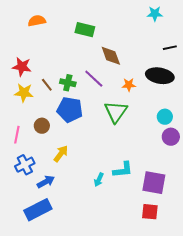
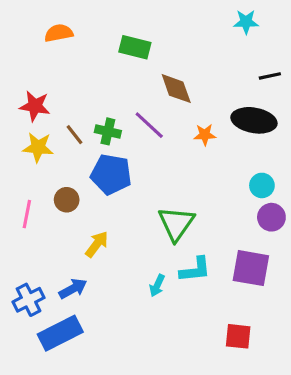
green triangle: (116, 112) -> (176, 224), moved
blue cross: (25, 165) -> (29, 300), moved
purple square: (154, 183) -> (251, 268), moved

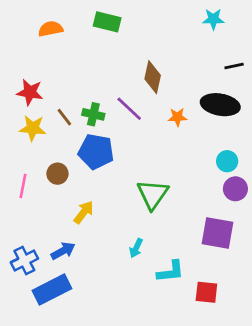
green rectangle: (135, 47) -> (107, 22), moved
brown diamond: (176, 89) -> (153, 77), turned 32
cyan L-shape: (195, 270) -> (171, 272), moved

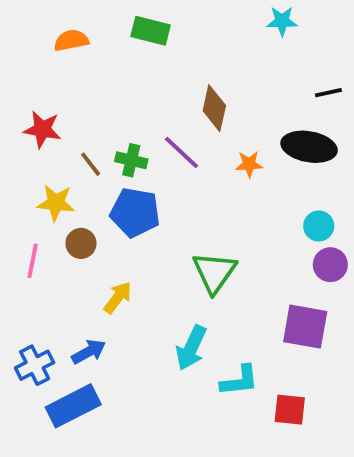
cyan star: (213, 19) -> (282, 21), moved
yellow star: (33, 128) -> (56, 203), moved
cyan arrow: (136, 248) -> (191, 348), size x1.6

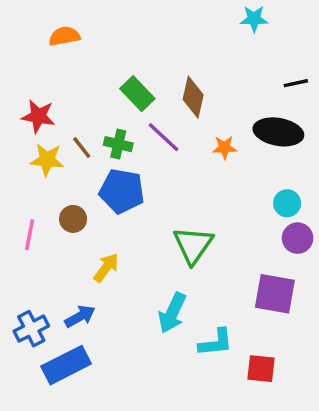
green rectangle: (151, 31) -> (137, 94), moved, turned 32
yellow star: (56, 203) -> (47, 160), moved

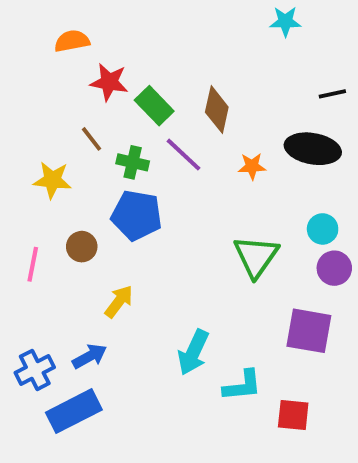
red star: (38, 116) -> (109, 82), moved
brown line: (82, 148) -> (92, 139), moved
green triangle: (193, 245) -> (256, 256), moved

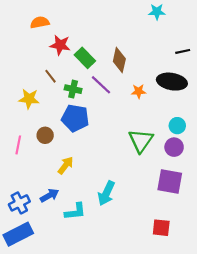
purple circle: (334, 268) -> (174, 147), moved
cyan L-shape: (242, 386) -> (75, 212), moved
blue rectangle: (74, 411) -> (18, 234), moved

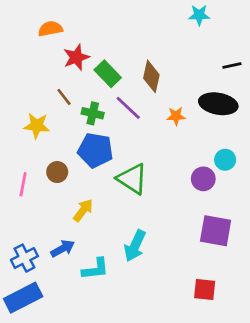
red star: (60, 45) -> (76, 57), turned -30
green triangle: (141, 141) -> (132, 179), moved, turned -32
purple circle: (174, 147) -> (203, 179), moved

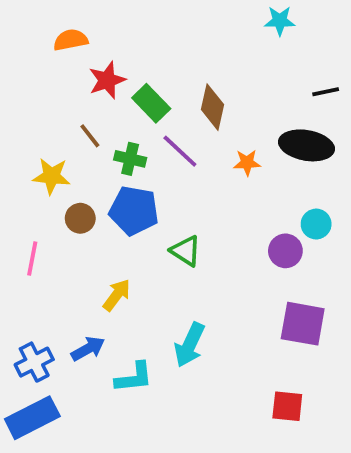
brown circle: (57, 172) -> (80, 218), moved
green triangle: (132, 179) -> (186, 251), size x0.7

